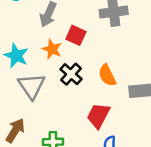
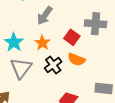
red square: (76, 35) -> (72, 37), moved
orange semicircle: (107, 75) -> (77, 60), moved, turned -54

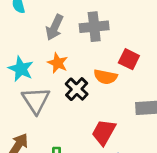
gray cross: (96, 24) -> (94, 27), moved
red square: (72, 37) -> (129, 59), moved

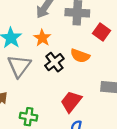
red square: (129, 59) -> (101, 32), moved

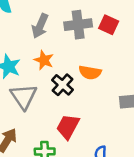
red square: (101, 32) -> (109, 25), moved
red trapezoid: (71, 102) -> (68, 127), moved

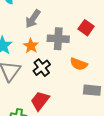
gray cross: (78, 25) -> (58, 39), moved
orange semicircle: (90, 72) -> (79, 64), moved

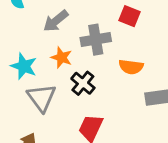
gray arrow: (33, 19) -> (56, 21), turned 30

